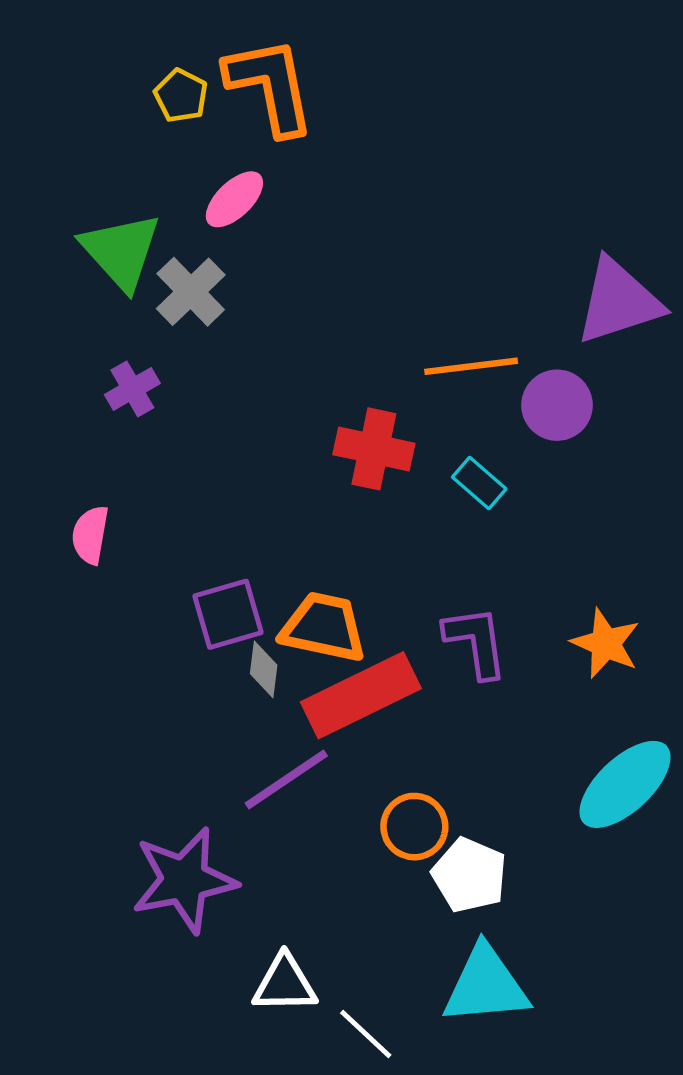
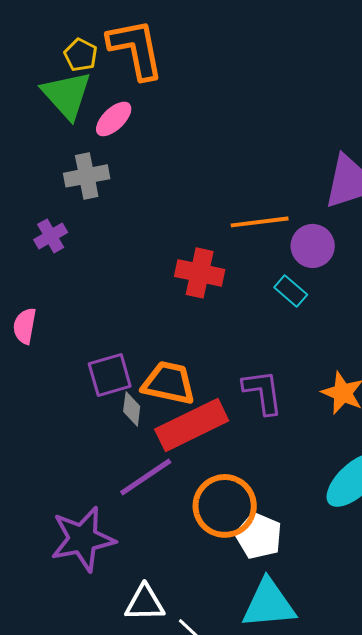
green triangle: (121, 251) -> (67, 95), moved
gray cross: (191, 292) -> (87, 176), turned 33
cyan rectangle: (479, 483) -> (291, 291), moved
orange circle: (414, 827) -> (225, 506), size x1.5

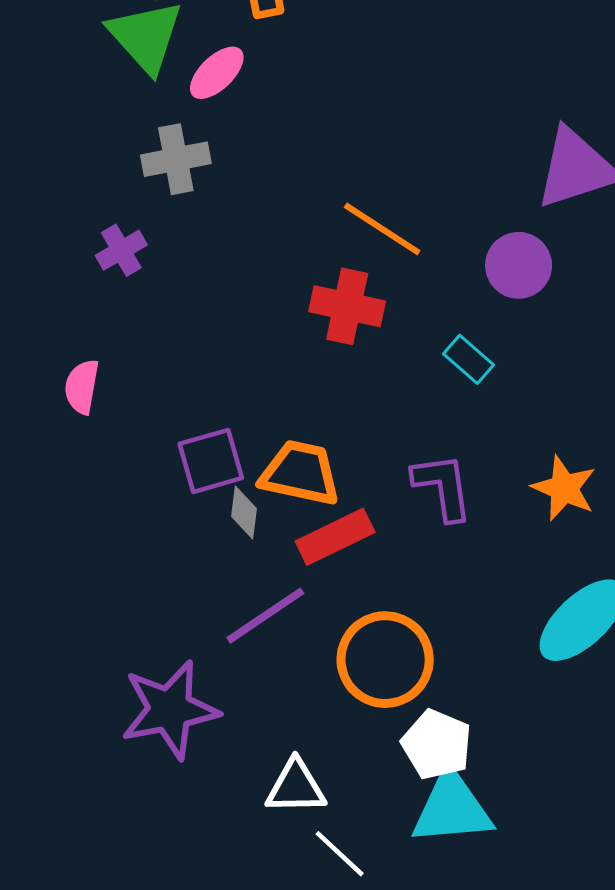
orange line: (260, 222) -> (382, 229), moved, turned 40
cyan rectangle: (291, 291) -> (469, 359), moved
red rectangle: (192, 425) -> (335, 537), size x0.7
white pentagon: (259, 536) -> (437, 744), moved
white triangle: (145, 603) -> (296, 787), moved

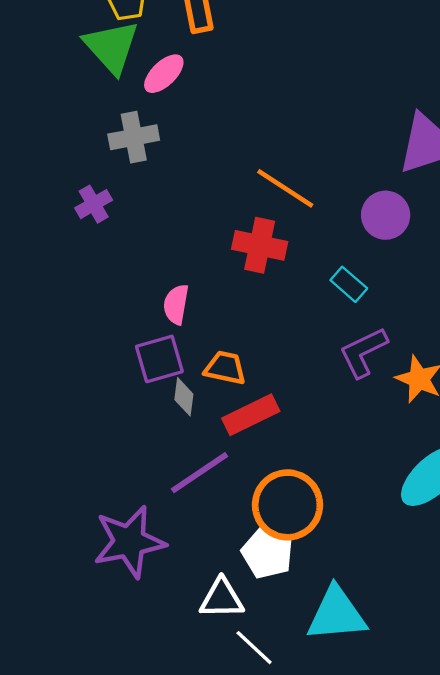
pink semicircle: (82, 387) -> (176, 304), moved
orange trapezoid: (300, 473) -> (225, 368), size x0.7
purple L-shape: (443, 487) -> (363, 352), moved, turned -108
white pentagon: (437, 744) -> (267, 553), moved

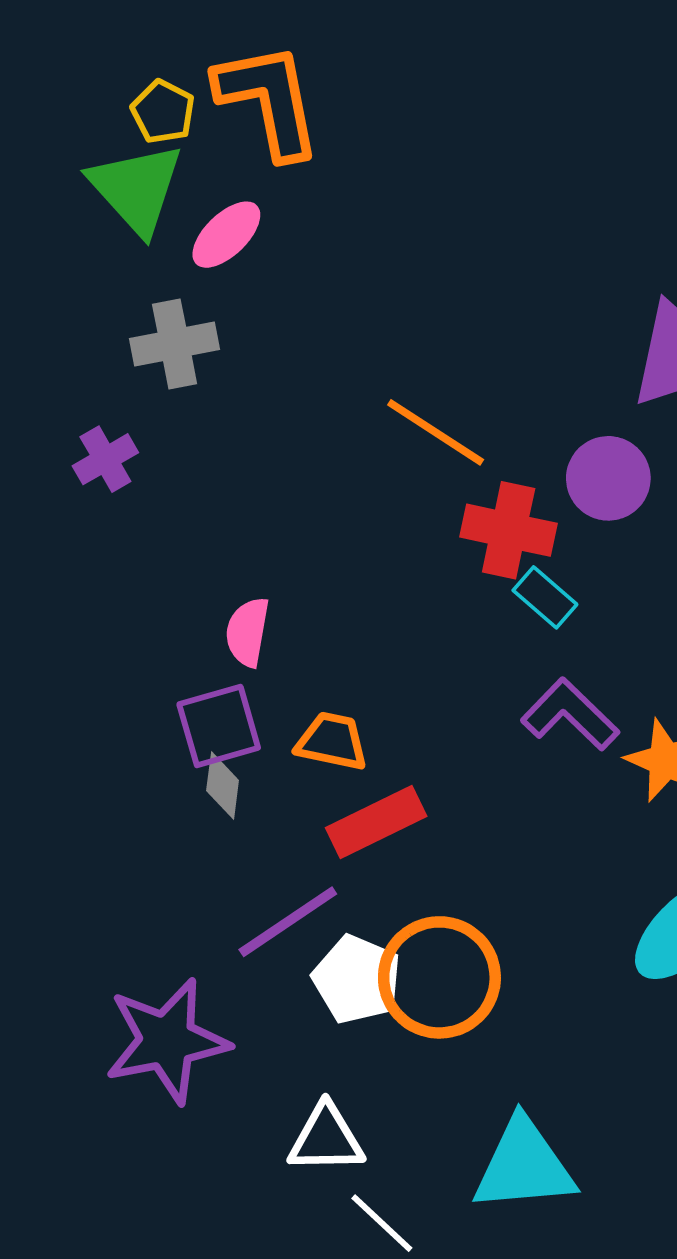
red cross: (260, 245) -> (509, 530), moved
purple L-shape: (363, 352) -> (570, 714), turned 70
gray diamond: (184, 397) -> (223, 785), moved
white pentagon: (267, 553) -> (357, 979), moved

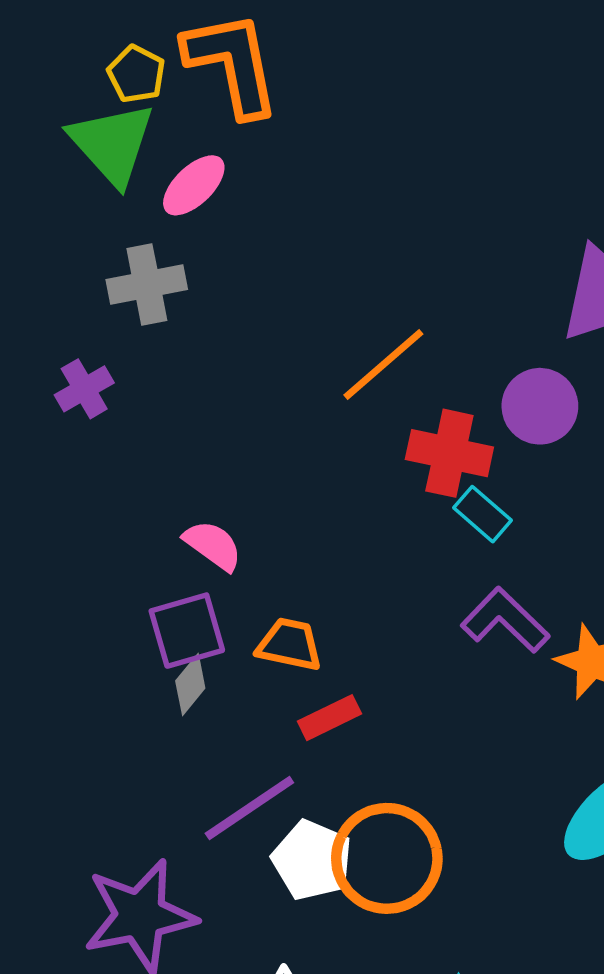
orange line: (436, 432) -> (383, 364), turned -74
pink semicircle: (247, 632) -> (213, 545), turned 116
gray diamond: (223, 785) -> (190, 685), turned 32
red rectangle: (376, 822) -> (329, 718), size x0.7

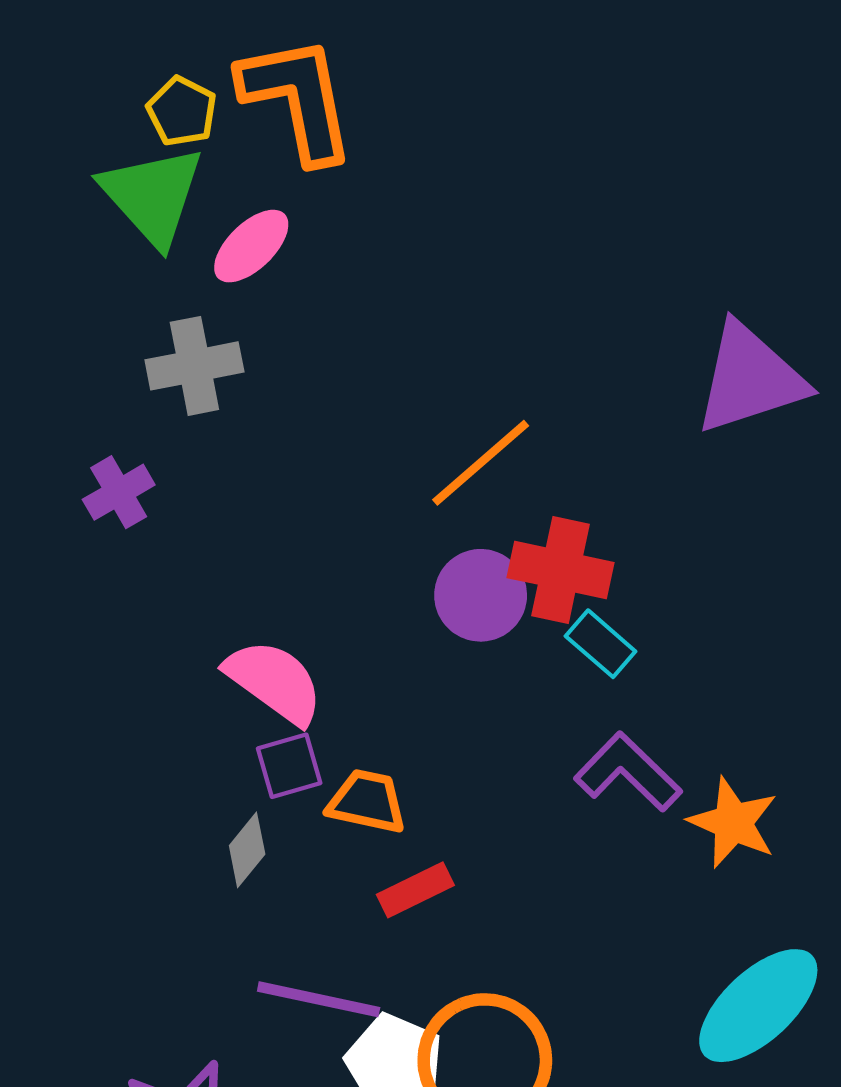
purple circle: (540, 406) -> (481, 595), moved
pink semicircle: (213, 545) -> (274, 682), size x1.4
purple square: (187, 631) -> (289, 766), moved, size x0.7
purple line: (249, 808) -> (319, 999), turned 46

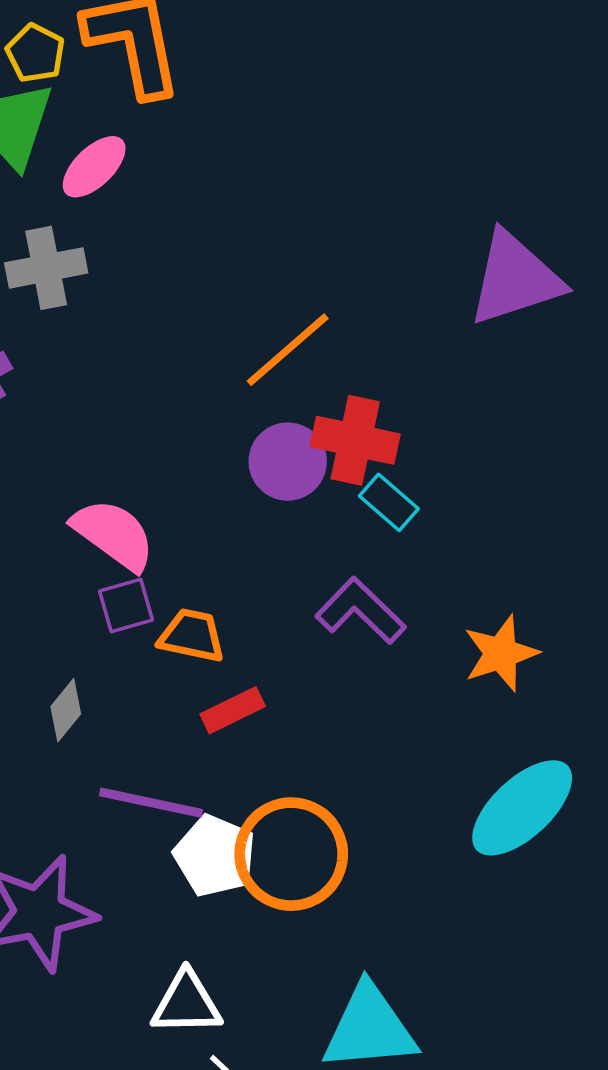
purple L-shape: (628, 772) -> (360, 611), moved
orange star: (733, 823) -> (501, 653), turned 30
gray diamond: (247, 850) -> (66, 710), moved

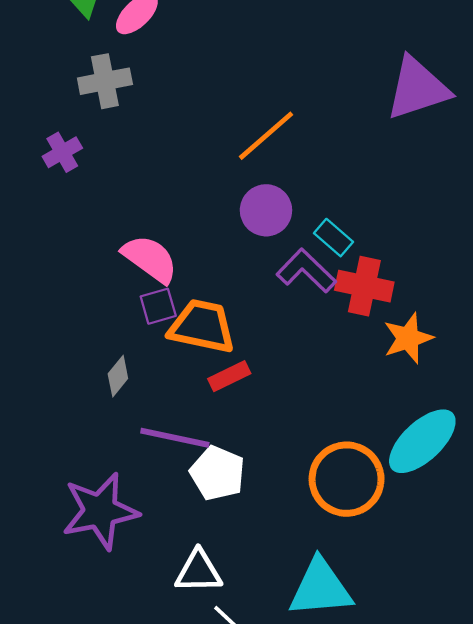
red cross: (355, 440) -> (364, 286), moved
purple L-shape: (360, 611) -> (306, 271), moved
orange trapezoid: (192, 636) -> (202, 326), size x1.5
orange circle: (291, 854) -> (347, 479), moved

